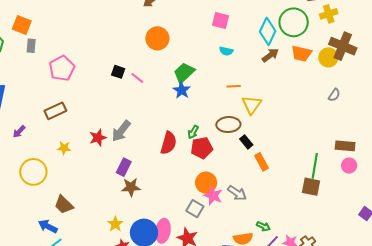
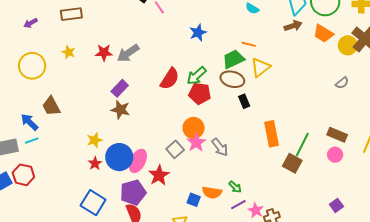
green trapezoid: (184, 73) -> (233, 59), moved
green arrow: (193, 132) -> (196, 76), size x1.5
orange rectangle: (262, 162) -> (272, 134), moved, size x1.4

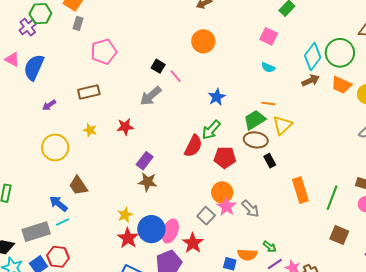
gray arrow: (128, 53) -> (151, 96), moved
green arrow: (196, 76) -> (211, 130), moved
red star: (95, 163) -> (128, 238), size x1.5
brown square: (292, 163) -> (339, 235), moved

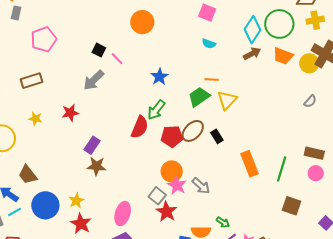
brown ellipse: (256, 140) -> (193, 131), moved, turned -50
blue circle: (151, 229) -> (45, 205), moved
red star: (193, 243) -> (167, 212), moved

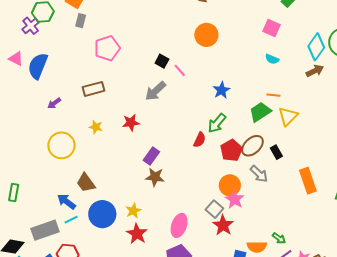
red semicircle: (140, 127) -> (200, 140), size x0.7
red pentagon: (172, 136) -> (231, 150), turned -30
gray arrow: (201, 186) -> (259, 174), moved

